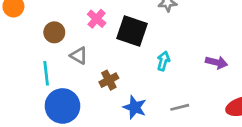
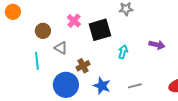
black square: (132, 31) -> (100, 30), turned -35
purple arrow: (217, 62) -> (157, 45), moved
blue circle: (62, 106) -> (66, 85), moved

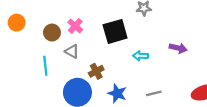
orange circle: (13, 12) -> (17, 23), moved
pink cross: (74, 21) -> (75, 26), moved
cyan arrow: (123, 52) -> (140, 56), turned -104

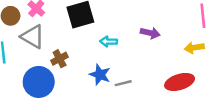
gray triangle: (72, 51) -> (33, 37), size x1.5
blue star: (117, 93) -> (100, 75), moved

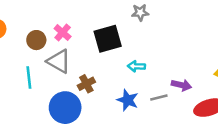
purple arrow: (150, 33) -> (181, 85), moved
gray line: (123, 83) -> (159, 98), moved

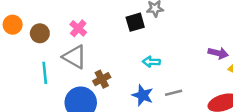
black square: (108, 39) -> (135, 22), moved, size x0.7
brown circle: (36, 40) -> (40, 33), moved
purple arrow: (181, 85) -> (218, 53), moved

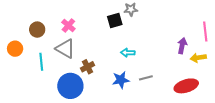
orange circle: (13, 25) -> (15, 49), moved
purple arrow: (218, 53) -> (182, 46), turned -91
blue star: (143, 95) -> (121, 80), turned -30

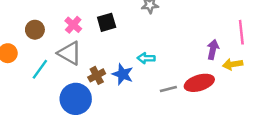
black square: (115, 20) -> (107, 22), moved
cyan line: (41, 62) -> (40, 69), turned 42
blue star: (121, 80) -> (123, 74), moved, turned 30
red ellipse: (186, 86) -> (199, 83), moved

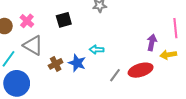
pink cross: (73, 25) -> (27, 21), moved
gray line: (168, 89) -> (115, 75), turned -40
blue circle: (76, 99) -> (17, 83), moved

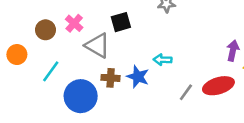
gray triangle: (33, 45) -> (98, 45), moved
brown cross: (56, 64) -> (111, 78), turned 32
blue circle: (17, 83) -> (81, 96), moved

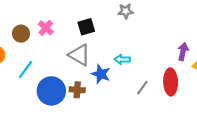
gray triangle: (98, 45) -> (79, 55), moved
brown cross: (111, 78) -> (77, 90), moved
red ellipse: (218, 86) -> (171, 82), turned -75

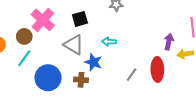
pink cross: (46, 28) -> (43, 20), size x1.6
brown circle: (21, 34) -> (24, 36), moved
cyan arrow: (122, 59) -> (109, 42), moved
brown cross: (77, 90) -> (81, 80), moved

